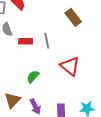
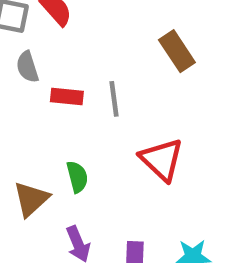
green semicircle: (33, 77) -> (77, 177), turned 120
brown triangle: (12, 100) -> (31, 199), moved

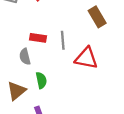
gray semicircle: (27, 67) -> (25, 57), moved
red triangle: (162, 159) -> (86, 58), moved, turned -35

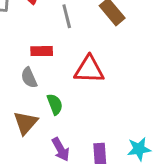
gray line: (63, 40) -> (67, 16), moved
red triangle: (86, 58) -> (89, 69), moved

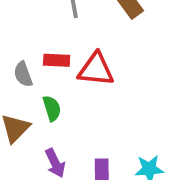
red rectangle: (42, 51) -> (57, 60), moved

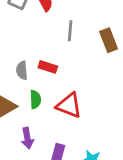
red triangle: (96, 69) -> (69, 105), moved

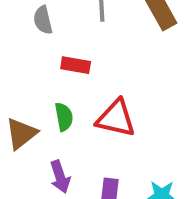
gray semicircle: (22, 70) -> (43, 20), moved

